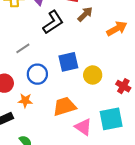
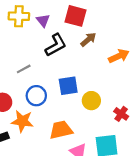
orange star: (25, 101) -> (22, 121), size x1.5

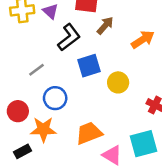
blue square: (68, 86) -> (89, 66), moved
yellow circle: (91, 101) -> (118, 82), moved

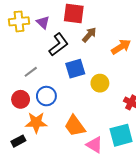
red circle: (18, 111) -> (21, 99), moved
orange trapezoid: (89, 133) -> (75, 126), turned -105

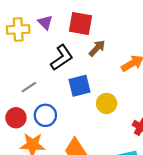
purple triangle: (43, 22) -> (45, 22), moved

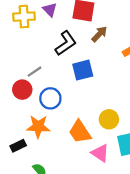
yellow circle: (107, 103) -> (109, 119), moved
red circle: (16, 118) -> (22, 90), moved

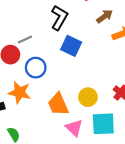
brown arrow: (99, 34) -> (105, 16), moved
black L-shape: (66, 43) -> (59, 18), turned -35
blue square: (83, 70) -> (71, 46), turned 30

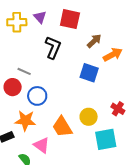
gray line: (25, 39) -> (24, 71), turned 56
blue square: (71, 46) -> (89, 73), moved
pink triangle: (74, 128) -> (42, 145), moved

